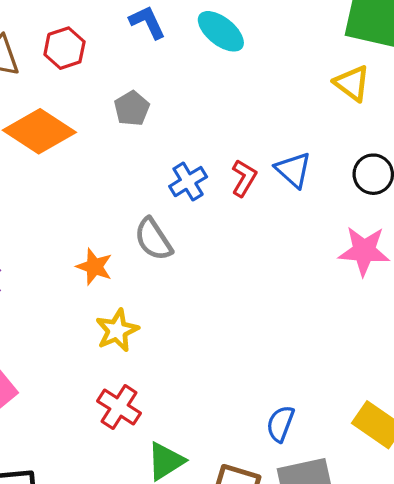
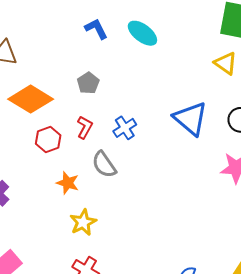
red hexagon: (64, 48) -> (48, 140), moved
blue triangle: (293, 170) -> (190, 119), size x1.5
red L-shape: (244, 178) -> (85, 127), moved

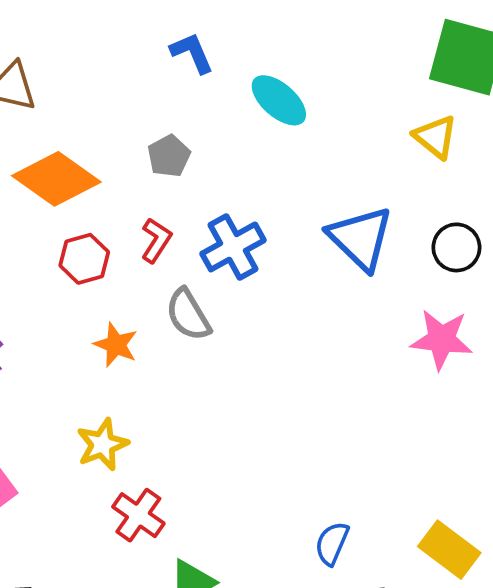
cyan ellipse: (142, 33) -> (279, 100), moved
blue cross: (125, 128) -> (233, 247), size x1.4
yellow star: (83, 222) -> (102, 444), moved

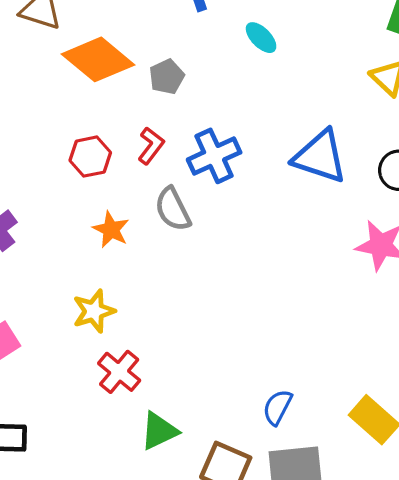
cyan ellipse: (279, 100) -> (261, 38), size x0.7
orange diamond: (56, 179) -> (98, 59), moved
blue triangle: (360, 238) -> (320, 157), turned -30

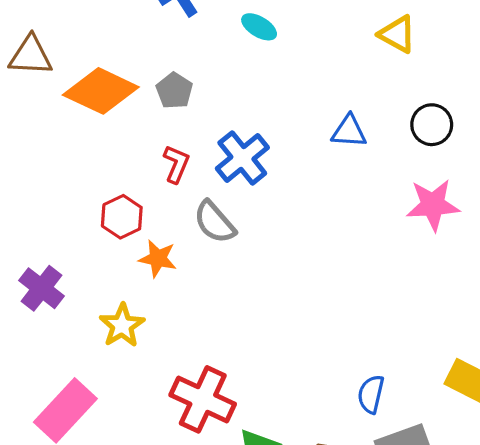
red hexagon: (90, 157) -> (122, 217), moved
blue triangle: (320, 157) -> (349, 131), size x0.6
yellow star: (94, 311) -> (122, 325), moved
red cross: (119, 372) -> (203, 399), size x1.4

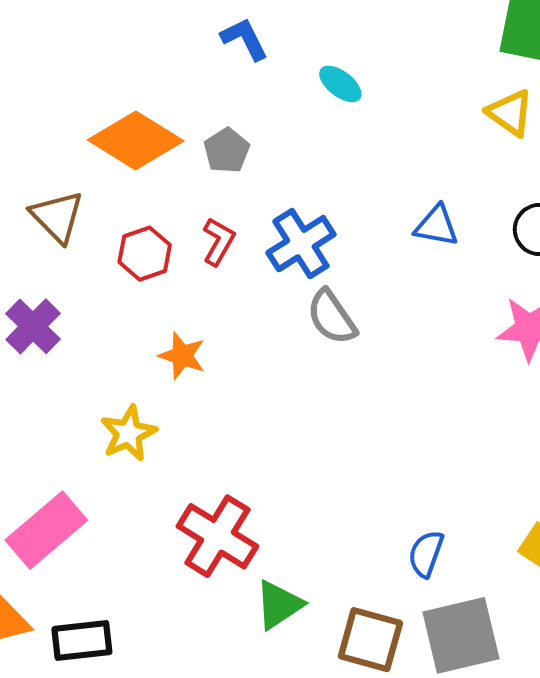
brown triangle: (31, 56) -> (57, 217), moved, turned 36
red hexagon: (122, 217) -> (145, 254), moved
gray semicircle: (215, 222) -> (332, 317), moved
purple cross: (42, 288) -> (33, 326), moved

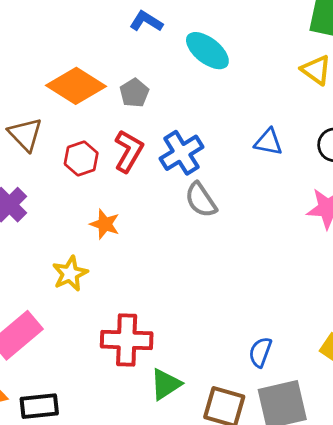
blue L-shape: (244, 39) -> (146, 21), turned -32
cyan ellipse: (340, 84) -> (207, 51), size x1.6
red L-shape: (218, 241) -> (129, 151), size x1.4
red cross: (217, 536) -> (127, 340), turned -30

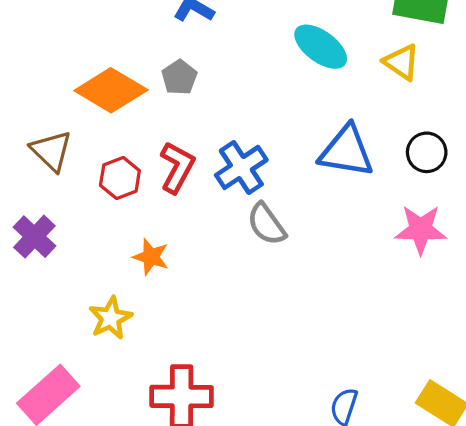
cyan ellipse: (207, 51) -> (321, 47), moved
gray pentagon: (134, 93) -> (179, 77), moved
blue triangle: (268, 142) -> (346, 151), size x1.6

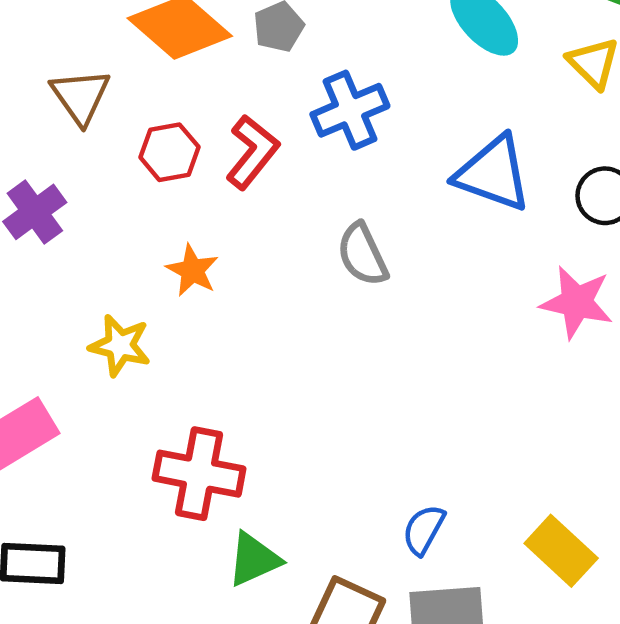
blue cross: (241, 167) -> (350, 110), moved
yellow star: (110, 318) -> (120, 345), turned 30

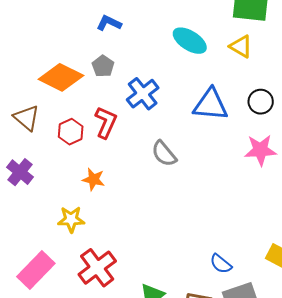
red cross: (199, 474) -> (97, 268), moved, turned -33
blue semicircle: (424, 530) -> (221, 264), turned -65

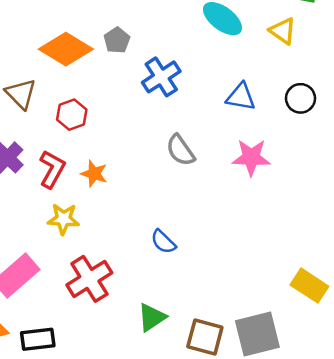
blue triangle: (211, 105) -> (241, 97), size x0.7
red L-shape: (106, 122) -> (52, 169), moved
pink star: (260, 150) -> (251, 157), moved
blue semicircle: (221, 264) -> (163, 242), moved

